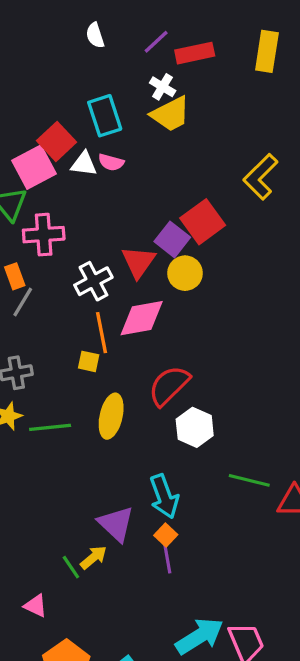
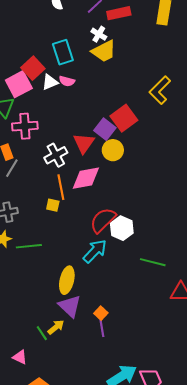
white triangle: (84, 164) -> (50, 82), turned -30
yellow ellipse: (111, 416) -> (67, 280), moved
white hexagon: (195, 427) -> (122, 228), moved
green line: (249, 480) -> (153, 262), moved
cyan arrow: (164, 496) -> (95, 251), moved, turned -116

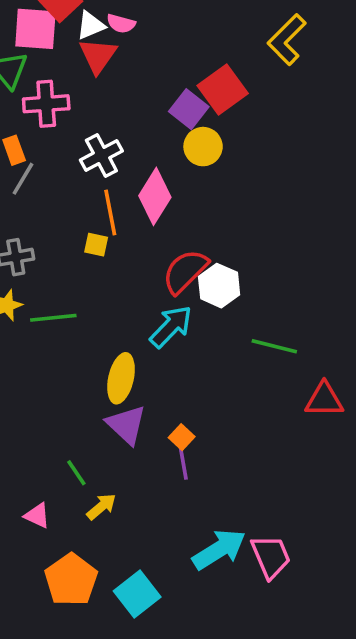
pink square: (19, 84) -> (35, 29), turned 32
red triangle: (84, 143) -> (98, 56), moved
pink diamond: (86, 178) -> (155, 196), turned -48
yellow arrow: (56, 327) -> (101, 507), moved

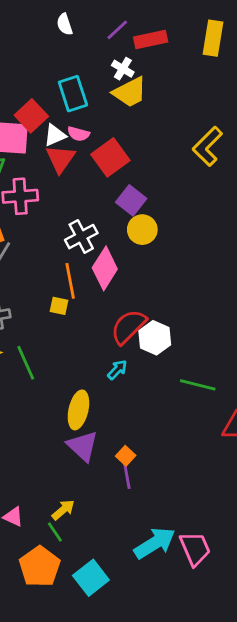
red square: (223, 90) -> (110, 157), moved
white cross: (101, 155) -> (81, 237), moved
green line: (53, 318) -> (26, 363), turned 72
cyan arrow: (171, 327) -> (117, 370), size x0.6
green line: (76, 473) -> (55, 532), moved

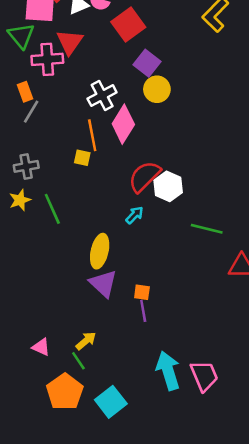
red triangle: (60, 159) -> (70, 42), moved
orange square: (126, 456) -> (142, 292), turned -35
cyan arrow: (155, 543) -> (168, 371), turned -75

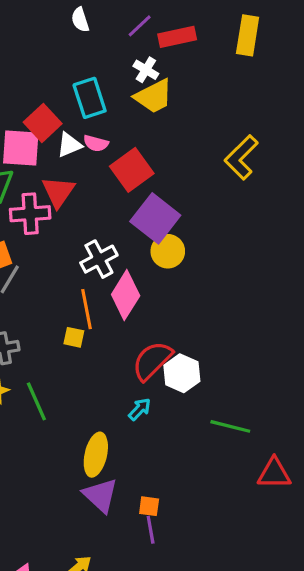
purple square: (147, 63) -> (155, 218), size x1.4

